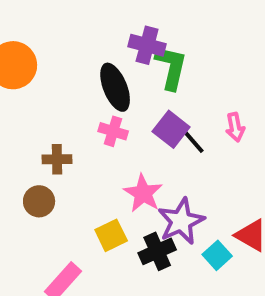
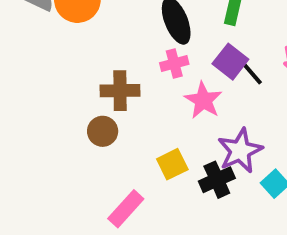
pink cross: (113, 131) -> (174, 64), turned -32
brown cross: (57, 159) -> (120, 91), size x1.4
pink star: (143, 193) -> (203, 100), moved

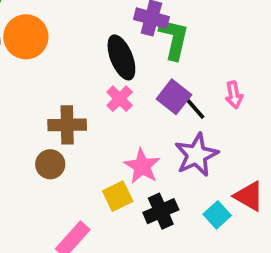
pink cross: (174, 64) -> (120, 99), turned -30
pink star: (203, 100) -> (142, 166), moved
purple star: (240, 151) -> (196, 155), moved

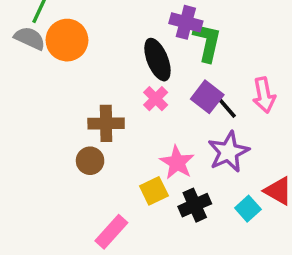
pink arrow: (234, 95) -> (264, 95), size x1.4

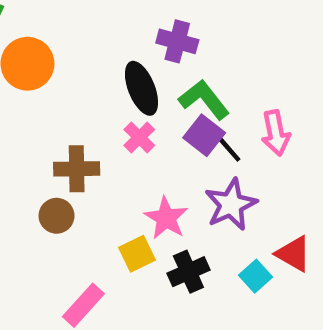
green L-shape: (207, 42) -> (204, 99), moved, turned -51

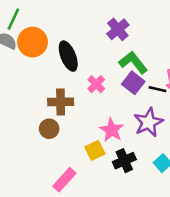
purple cross: (177, 41) -> (118, 29), turned 35
black ellipse: (141, 88) -> (68, 56), moved
black line: (229, 149) -> (157, 89), moved, turned -36

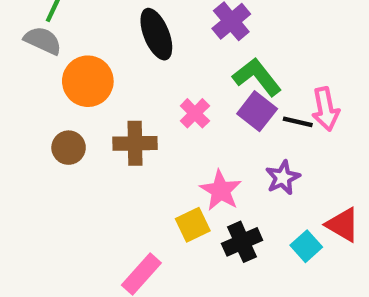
orange circle: (33, 42) -> (88, 81), moved
black ellipse: (68, 56) -> (156, 34), moved
purple star: (148, 122) -> (283, 178), size x0.7
brown circle: (49, 129) -> (69, 148), moved

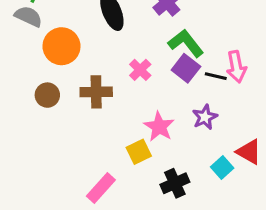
black cross: (242, 242) -> (175, 183), moved

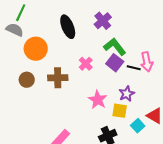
yellow square: (139, 152) -> (120, 111), moved, turned 35

